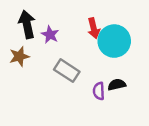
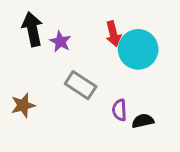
brown star: (19, 56) -> (23, 105), moved
black semicircle: (117, 85) -> (143, 121), moved

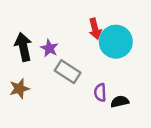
black arrow: (32, 29) -> (23, 47), moved
purple star: (60, 42) -> (49, 48), moved

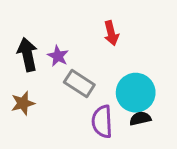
cyan circle: (116, 42) -> (136, 93), moved
purple semicircle: (100, 92) -> (102, 122), moved, size x1.5

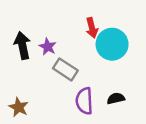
cyan circle: (136, 93) -> (112, 44), moved
brown star: (23, 103) -> (19, 107), moved, turned -30

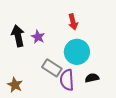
cyan circle: (112, 44) -> (77, 52), moved
gray rectangle: (65, 69) -> (52, 68), moved

